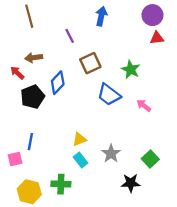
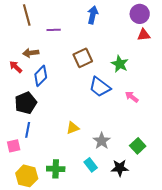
purple line: (70, 36) -> (54, 30), moved, turned -64
blue diamond: (58, 83) -> (41, 76), moved
black pentagon: (33, 97) -> (26, 103), moved
cyan rectangle: (81, 160) -> (91, 165), moved

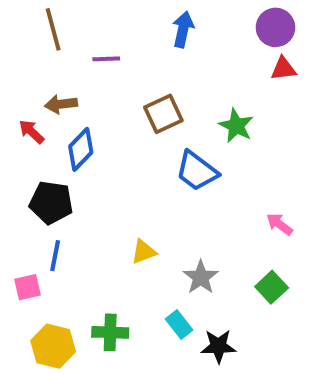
pink arrow: (132, 97) -> (279, 224), moved
black pentagon: (26, 103) -> (51, 203), turned 30
black star: (120, 168) -> (218, 346), moved

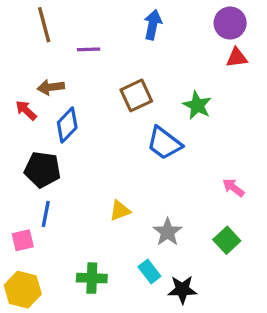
yellow hexagon: (53, 346) -> (23, 290), moved

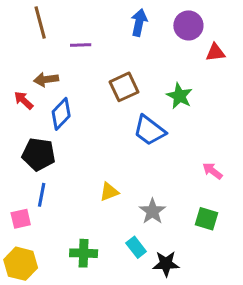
purple circle: (230, 23) -> (188, 25), moved
green square: (227, 240) -> (206, 219), turned -30

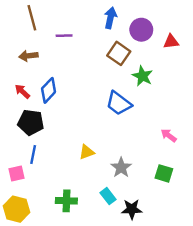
purple circle: (188, 25) -> (141, 30), moved
brown arrow: (46, 79) -> (28, 56), moved
brown square: (124, 87) -> (119, 53), moved, turned -30
red arrow: (24, 100) -> (22, 91), moved

